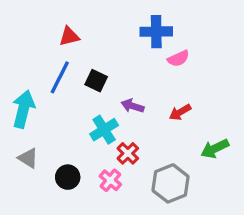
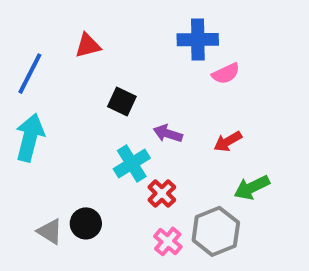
blue line: (60, 77) -> (30, 74), moved
green arrow: (215, 149) -> (252, 187), moved
gray triangle: (28, 158) -> (50, 231), moved
pink cross: (110, 180) -> (168, 241), moved

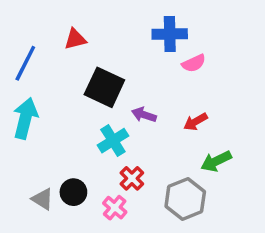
black square: (122, 102) -> (104, 87), size x1.6
red cross: (162, 193) -> (132, 178), moved
pink cross: (168, 241) -> (115, 208), moved

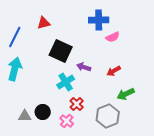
gray triangle: (43, 199) -> (25, 116), turned -32

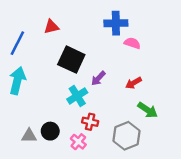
pink semicircle: (113, 37) -> (132, 43), turned -136
purple arrow: (84, 67) -> (98, 78), turned -64
green arrow: (126, 94) -> (148, 110), turned -120
red cross: (77, 104) -> (90, 122), turned -32

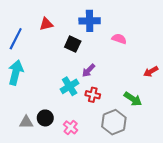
blue cross: (116, 23) -> (90, 21), moved
black square: (71, 60) -> (73, 44), moved, size x0.7
red arrow: (133, 83) -> (151, 72), moved
red cross: (90, 122) -> (93, 95), moved

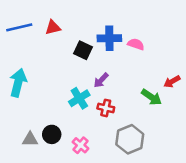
blue cross: (90, 21) -> (109, 38), moved
blue line: (16, 39) -> (19, 27), moved, turned 50
green arrow: (133, 99) -> (151, 97), moved

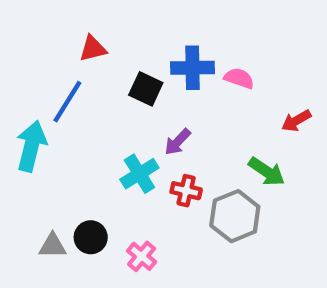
blue line: (19, 27) -> (67, 102), moved, turned -45
red arrow: (172, 82) -> (296, 121), moved
gray hexagon: (130, 139) -> (235, 216), moved

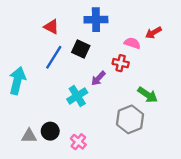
red triangle: (93, 49) -> (51, 27), turned 42
blue cross: (192, 68) -> (96, 20), moved
blue line: (67, 102) -> (54, 57), moved
red arrow: (296, 121) -> (153, 33), moved
red cross: (186, 191) -> (121, 63), moved

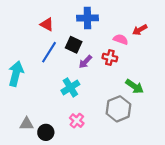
purple arrow: (98, 78) -> (85, 62), moved
black circle: (50, 131) -> (46, 132), moved
pink cross: (78, 142) -> (77, 121), moved

